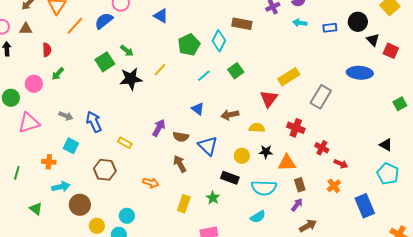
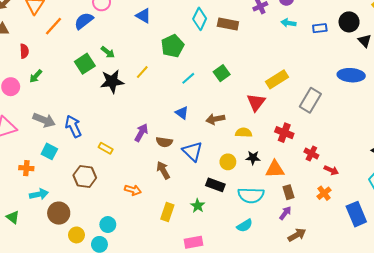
cyan diamond: (219, 41) -> (200, 19), moved
gray arrow: (66, 116) -> (44, 120), size x1.5

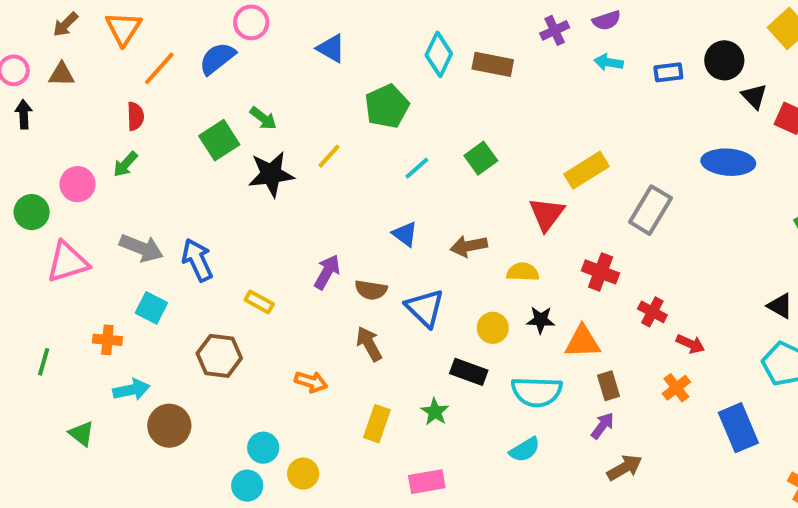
red semicircle: (24, 51) -> (135, 116), moved
yellow circle: (76, 235) -> (303, 474), moved

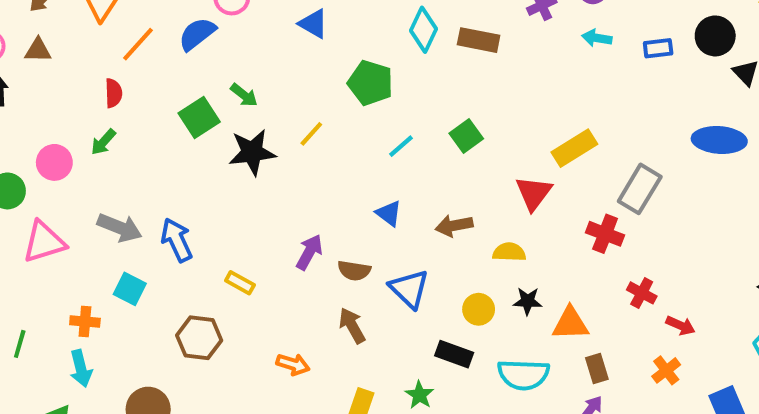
green pentagon: (387, 106) -> (370, 83), turned -30
red cross: (601, 272) -> (605, 234), moved
cyan arrow: (131, 390) -> (81, 368), moved, turned 88

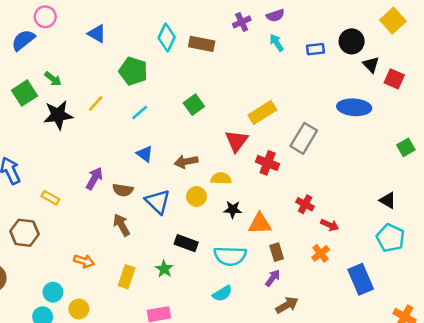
cyan arrow: (597, 38) -> (277, 43), turned 48
cyan line: (401, 146) -> (140, 112), moved
red cross: (605, 234) -> (268, 163), moved
yellow circle: (479, 309) -> (196, 197), moved
orange arrow: (293, 364) -> (84, 261), moved

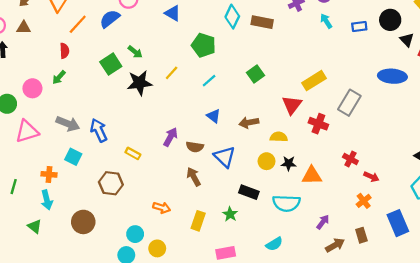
yellow circle: (196, 197) -> (267, 161), moved
brown rectangle: (277, 252) -> (361, 235), moved
cyan semicircle: (222, 293) -> (274, 244), moved

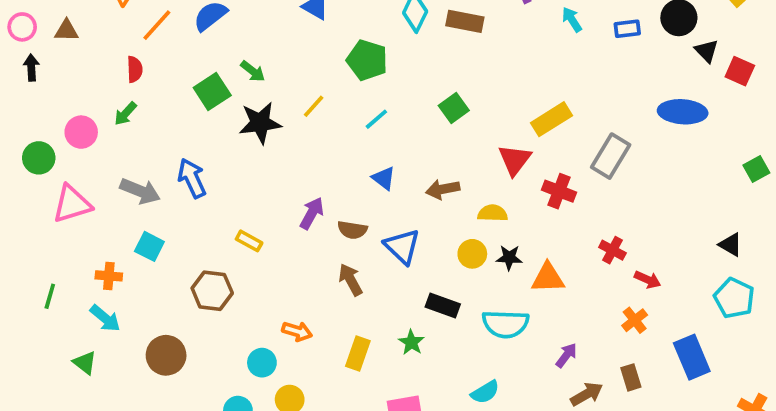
blue arrow: (99, 130) -> (192, 178), moved
cyan arrow: (47, 200) -> (105, 318), turned -36
cyan circle: (135, 234) -> (262, 363), moved

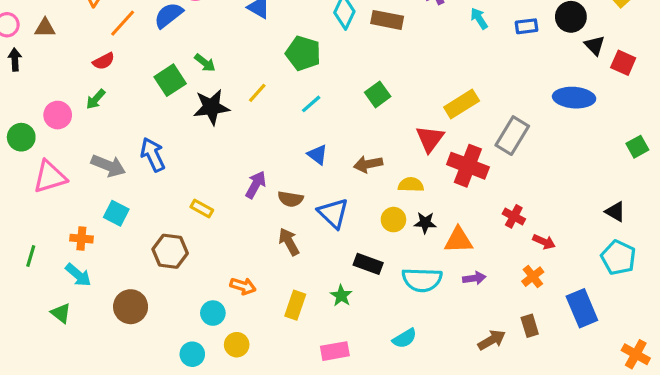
red semicircle: (135, 69) -> (104, 61), turned 65
red cross: (559, 191) -> (468, 166), size x1.4
purple arrow: (566, 355) -> (474, 278), moved, turned 45

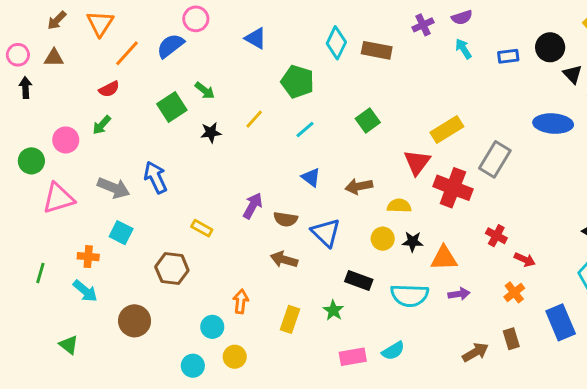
black star: (211, 107) -> (211, 132), size x0.6
brown arrow: (289, 242) -> (284, 260), turned -45
orange arrow: (243, 286) -> (241, 301), turned -100
green triangle: (61, 313) -> (69, 345), moved
pink rectangle: (335, 351) -> (353, 357), moved

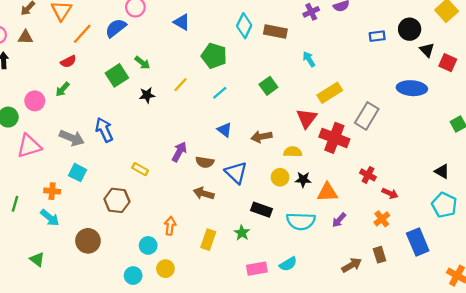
cyan arrow: (463, 49) -> (309, 59), moved
purple arrow: (459, 294) -> (339, 220), turned 140

